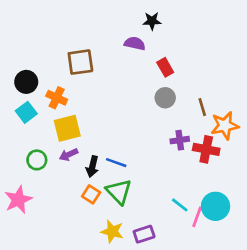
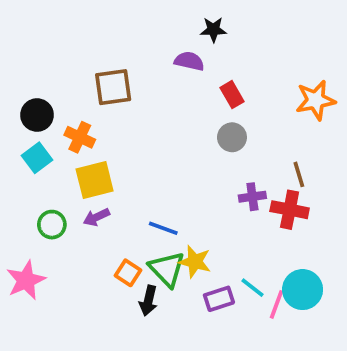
brown line: (202, 107) -> (299, 174), moved
orange star: (225, 126) -> (316, 100), moved
black arrow: (92, 167) -> (148, 301), moved
yellow star: (112, 231) -> (195, 262), moved
purple rectangle: (144, 234) -> (219, 299), moved

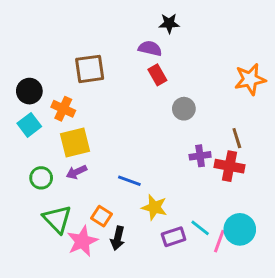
red rectangle: (232, 95) -> (157, 75), moved
green triangle: (167, 269) -> (57, 219), moved
pink star: (26, 280) -> (82, 241), moved

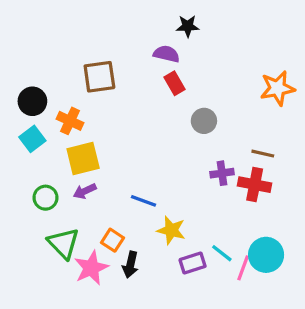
brown line: (237, 138) -> (263, 154), turned -60

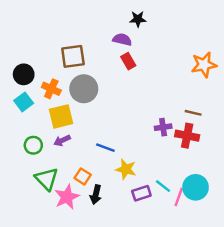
gray circle: (204, 121) -> (84, 89), moved, size x1.5

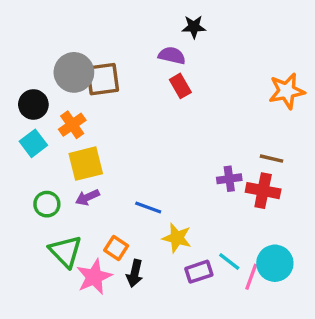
orange cross: (51, 89) -> (72, 125), turned 30
gray circle: (84, 89) -> (74, 72), moved

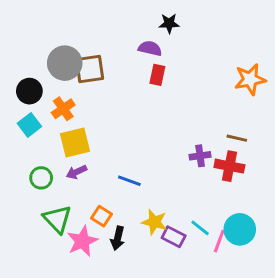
red rectangle: (180, 86) -> (157, 75), turned 42
yellow star: (177, 238) -> (154, 222), moved
purple rectangle: (199, 272) -> (174, 237), turned 45

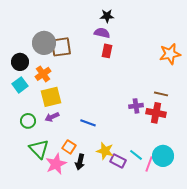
black star: (169, 23) -> (107, 16), moved

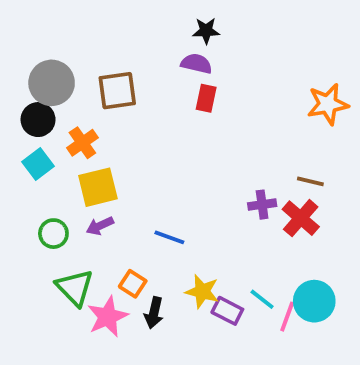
gray circle: (44, 43) -> (52, 83), moved
red cross: (156, 113) -> (301, 218), turned 30

